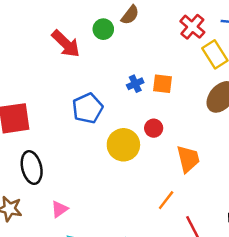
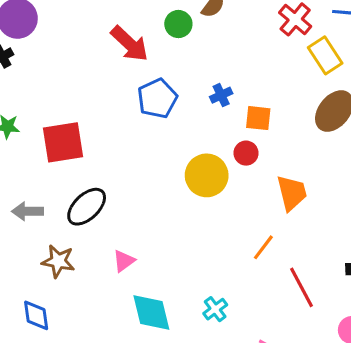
orange square: (163, 84) -> (258, 118), moved
blue pentagon: (87, 108) -> (157, 98), moved
black ellipse: (32, 168) -> (87, 207), turned 60

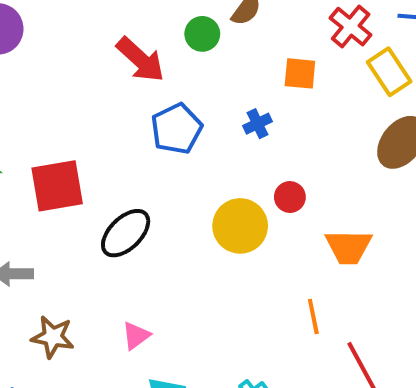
orange square: (258, 118) -> (300, 73), moved
orange trapezoid: (292, 193) -> (349, 247), turned 105
black ellipse: (87, 207) -> (126, 233), moved
orange line: (263, 247) -> (313, 317), turned -48

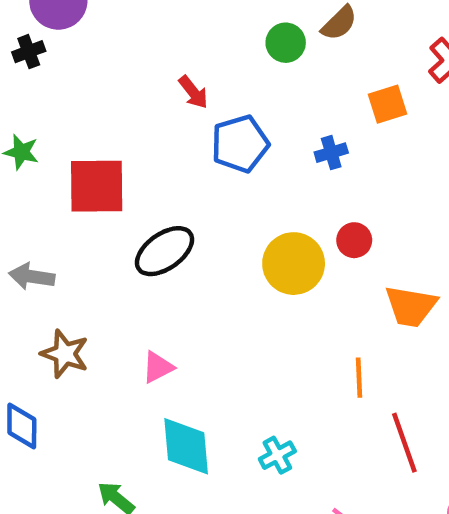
red arrow: (140, 60) -> (193, 92), moved, size x0.6
orange square: (300, 73) -> (388, 104), turned -32

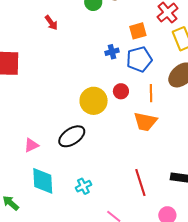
blue pentagon: (240, 144) -> (139, 59), moved
black ellipse: (164, 251) -> (72, 136), moved
orange line: (359, 378) -> (151, 93), moved

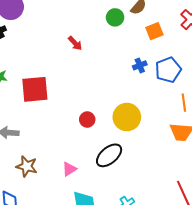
orange square: (138, 31) -> (154, 31), moved
red circle: (121, 91) -> (87, 120), moved

